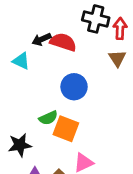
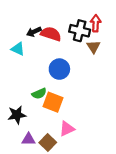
black cross: (96, 19) -> (80, 31), moved

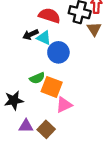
black arrow: (34, 32) -> (30, 34), moved
cyan triangle: (18, 49) -> (44, 38), moved
pink triangle: (67, 129) -> (64, 105), moved

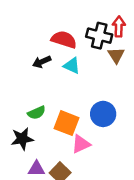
cyan triangle: (44, 38) -> (72, 66), moved
blue circle: (58, 52) -> (103, 114), moved
green semicircle: (37, 78) -> (37, 113), moved

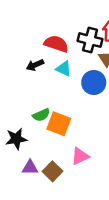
green semicircle: (37, 113) -> (41, 115), moved
blue circle: (103, 114) -> (94, 83), moved
pink triangle: (81, 144) -> (80, 156), moved

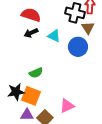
red semicircle: (56, 44) -> (31, 15), moved
orange square: (59, 124) -> (31, 96), moved

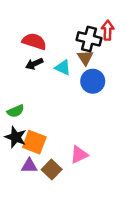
brown triangle: (88, 28) -> (85, 58), moved
green semicircle: (36, 73) -> (16, 111), moved
black star: (16, 92) -> (16, 137), turned 30

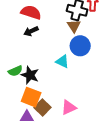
cyan triangle: (63, 68) -> (62, 61), moved
black star: (16, 137) -> (30, 75), moved
brown square: (52, 170) -> (43, 107), moved

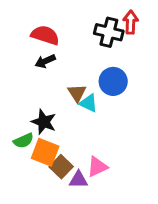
brown triangle: (74, 26) -> (77, 93), moved
green semicircle: (15, 71) -> (24, 141), moved
purple triangle: (27, 117) -> (78, 180), moved

